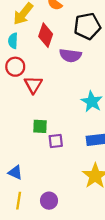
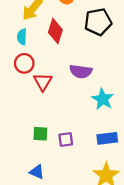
purple semicircle: (70, 55) -> (81, 71), moved
green square: (40, 126) -> (40, 134), moved
blue triangle: (15, 172) -> (37, 172), moved

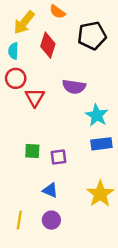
blue rectangle: (107, 138) -> (101, 144), moved
blue triangle: (37, 172) -> (50, 190), moved

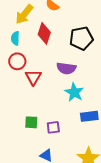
black pentagon: (92, 36) -> (81, 38), moved
cyan star: (97, 115) -> (74, 92), moved

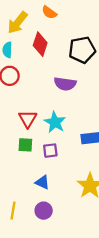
red triangle: (33, 77) -> (28, 119), moved
cyan star: (74, 92) -> (55, 122), moved

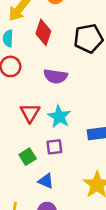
purple semicircle: (65, 84) -> (56, 76), moved
green square: (25, 145) -> (28, 157), moved, turned -35

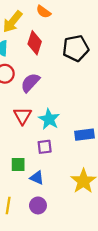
purple semicircle: (56, 76) -> (30, 83), moved, turned 125
green square: (28, 157) -> (18, 165), moved, turned 32

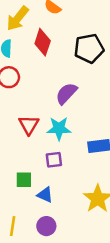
purple semicircle: (30, 83) -> (66, 93), moved
cyan star: (49, 119) -> (59, 129), turned -30

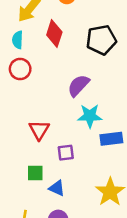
red triangle: (29, 125) -> (39, 130), moved
cyan star: (59, 129) -> (90, 116), moved

